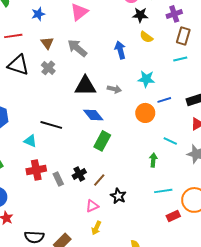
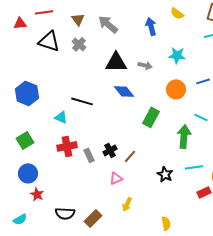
blue line: (164, 100) -> (203, 81), moved
green rectangle: (102, 141) -> (151, 117), moved
green arrow: (153, 160) -> (184, 136), size x1.6
black star: (118, 196) -> (165, 174), moved
pink triangle: (92, 206) -> (116, 178), moved

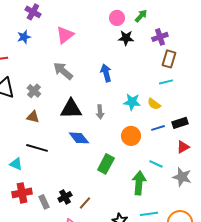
yellow semicircle: (177, 13) -> (154, 104), moved
brown triangle: (78, 19) -> (33, 117), moved, turned -40
gray arrow: (145, 65) -> (100, 112), turned 72

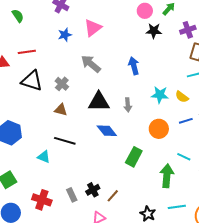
blue star: (24, 37) -> (65, 35), moved
red cross: (22, 193) -> (42, 200), moved, turned 30

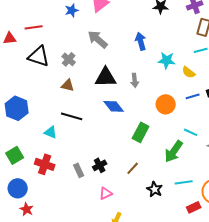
cyan star: (160, 95) -> (167, 60), moved
green arrow: (167, 176) -> (174, 151), turned -150
brown line: (113, 196) -> (133, 168), moved
red cross: (42, 200) -> (45, 164), moved

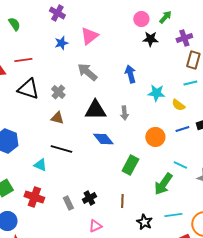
brown line: (133, 168) -> (122, 201), turned -40

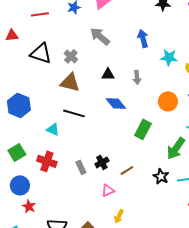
red line: (23, 60) -> (40, 14), moved
black triangle: (95, 110) -> (108, 74), size x0.6
brown triangle: (57, 118) -> (70, 82), size x1.5
brown line: (122, 201) -> (127, 170), moved, turned 56
black star: (144, 222) -> (161, 176), moved

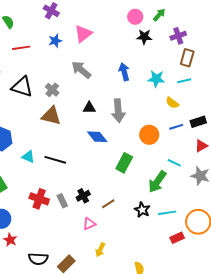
cyan star: (169, 57) -> (156, 79), moved
gray arrow: (137, 77) -> (118, 111), size x1.6
black line: (74, 113) -> (55, 160), moved
cyan triangle: (53, 129) -> (28, 157), moved
red cross: (47, 161) -> (39, 199), moved

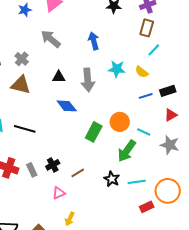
brown rectangle: (187, 58) -> (147, 28), moved
cyan star: (156, 79) -> (117, 69), moved
cyan line: (184, 81) -> (154, 50), turned -32
orange circle: (149, 135) -> (120, 122), moved

